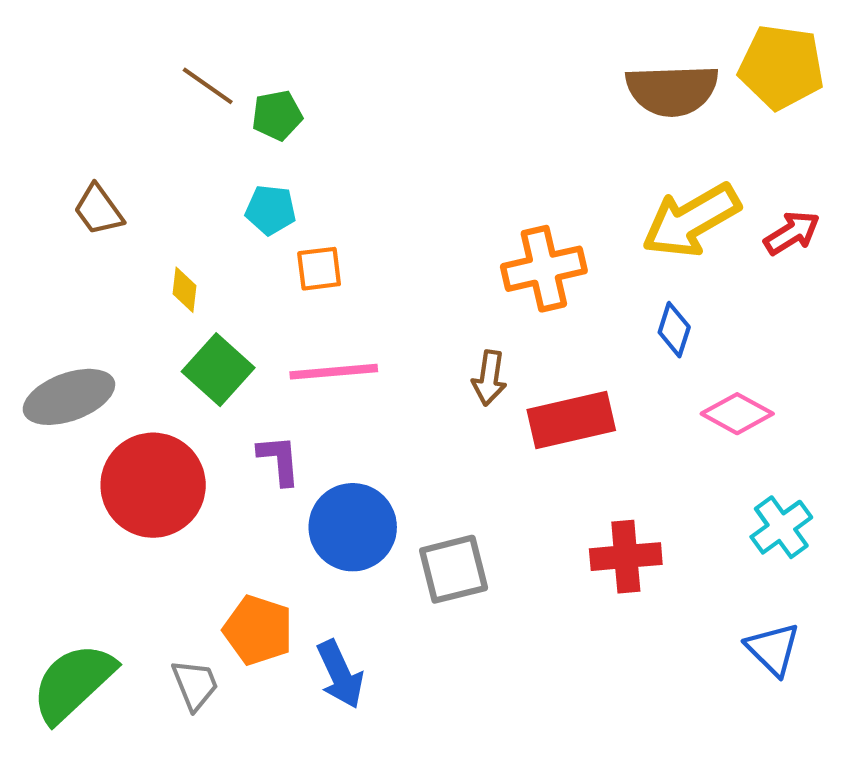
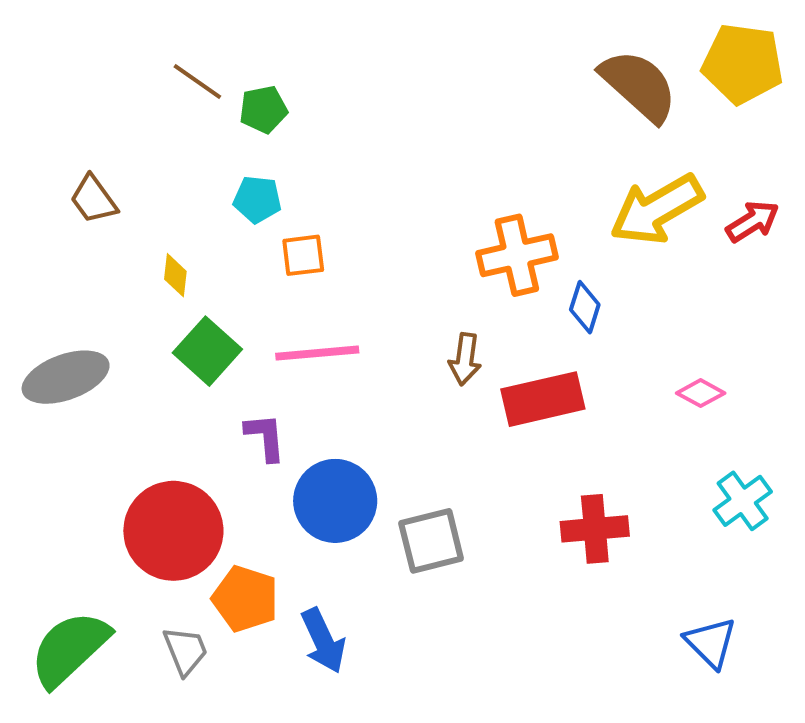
brown semicircle: (672, 90) -> (639, 86), turned -136
blue diamond: (674, 330) -> (585, 307), moved
pink diamond: (737, 414) -> (701, 393), size x0.7
red circle: (153, 485) -> (173, 531), moved
blue triangle: (773, 649) -> (711, 643), moved

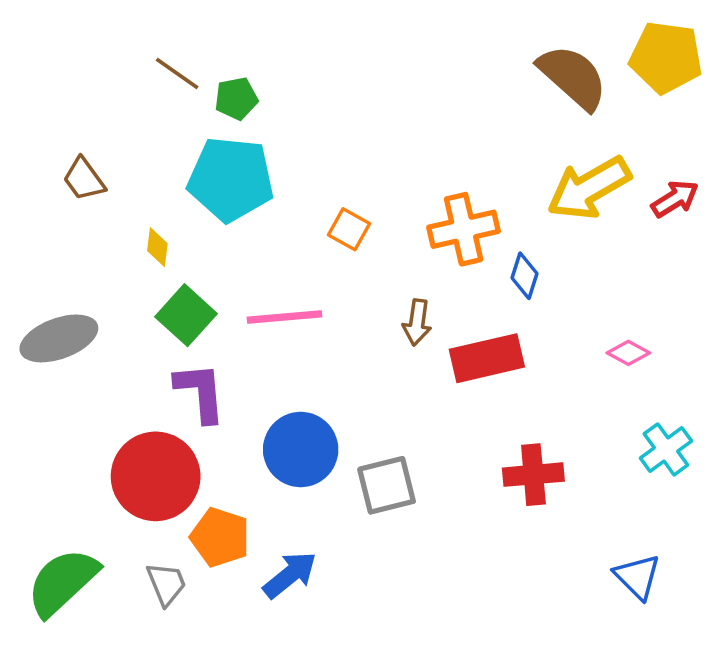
cyan pentagon: (257, 199) -> (231, 179), size x2.0
orange square: (303, 255) -> (349, 229), moved, turned 36
purple L-shape: (265, 437) -> (200, 392), moved, size x1.4
blue arrow: (323, 641) -> (290, 575), turned -104

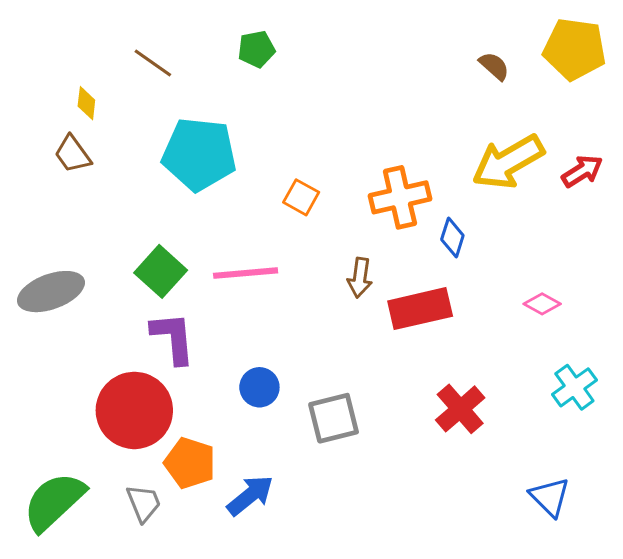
brown semicircle: (573, 77) -> (494, 66), size x0.5
green pentagon: (236, 99) -> (256, 49), moved
yellow diamond: (157, 247) -> (86, 103), moved
blue circle: (301, 449) -> (259, 387), size x0.6
red cross: (533, 475) -> (460, 409), turned -36

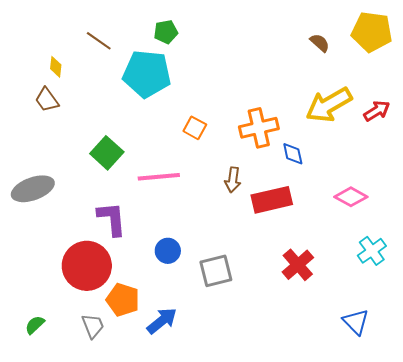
cyan pentagon: (199, 154) -> (147, 74), moved
blue diamond: (452, 237) -> (293, 154), turned -30
green square: (161, 271) -> (107, 153), moved
pink diamond: (542, 304) -> (351, 197), size x1.4
green semicircle: (54, 502) -> (35, 325), size x0.5

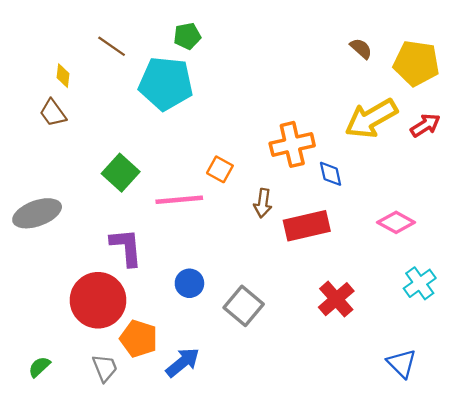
yellow pentagon: (372, 32) -> (416, 63), moved
orange square: (195, 128) -> (220, 169), moved
gray square: (216, 271) -> (244, 306), turned -36

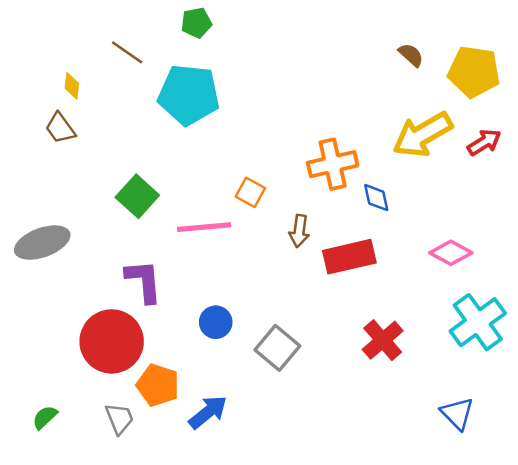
green pentagon: (187, 36) -> (196, 23), moved
cyan cross: (420, 283) -> (478, 322), size x1.5

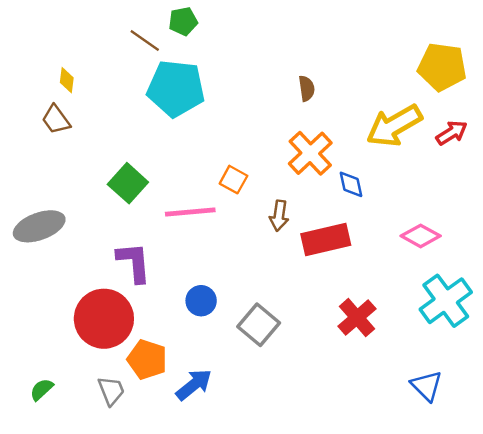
brown line: (127, 52) -> (145, 40), moved
brown semicircle: (411, 55) -> (307, 88), moved, turned 40
orange cross: (333, 164) -> (310, 153), turned -30

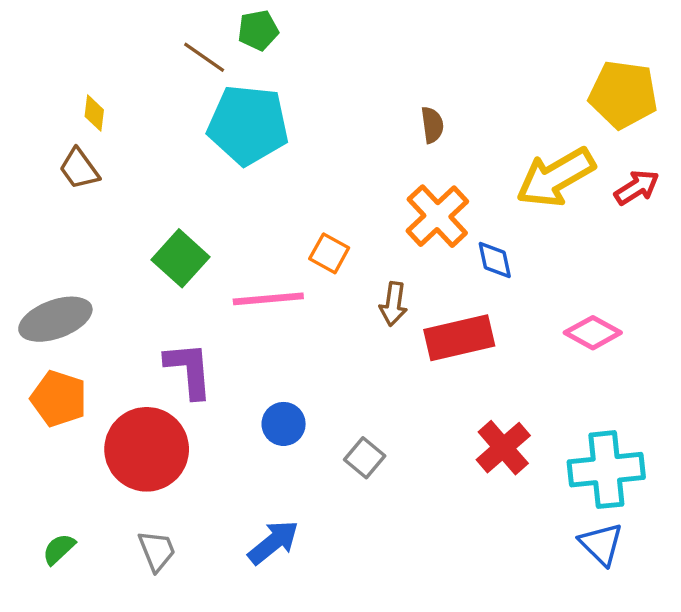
cyan cross: (446, 301) -> (606, 470), moved, turned 30
gray square: (259, 325) -> (365, 458), size x0.7
orange pentagon: (147, 359) -> (59, 399), moved

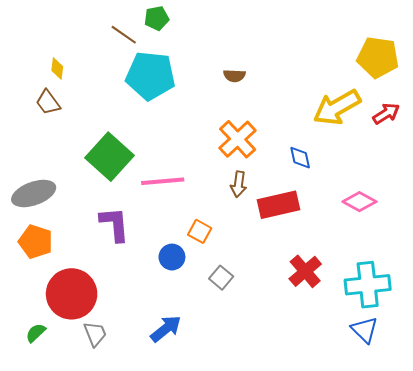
brown semicircle: (432, 125) -> (234, 76), moved, turned 100
orange cross: (437, 216) -> (238, 139), moved
orange square: (329, 253) -> (200, 231), moved
green square: (180, 258) -> (109, 157), size x1.4
red circle: (147, 449) -> (72, 294), moved

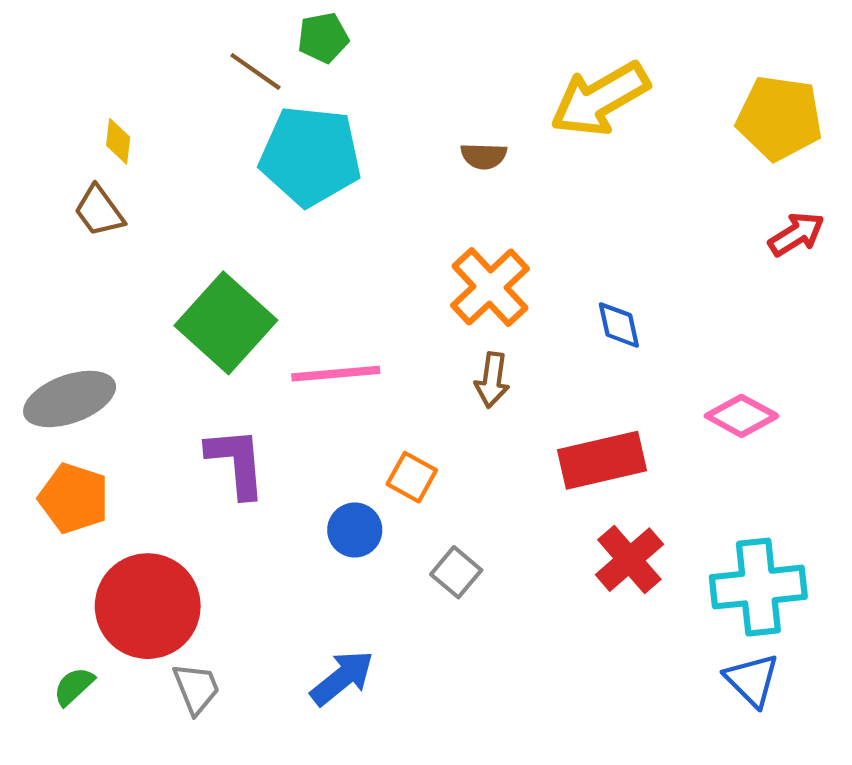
yellow arrow: (337, 107) -> (600, 99), moved
red rectangle: (279, 205) -> (602, 460), moved

